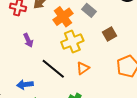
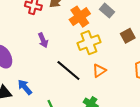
blue arrow: (25, 85) -> (25, 87), moved, turned 56

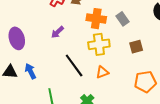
orange cross: (80, 17) -> (96, 19), turned 30
purple arrow: (43, 40) -> (57, 32), turned 56

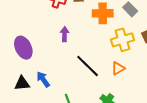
purple arrow: (57, 32) -> (65, 34), turned 144
yellow cross: (99, 44) -> (123, 40), moved

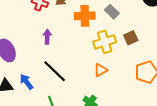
black line: (88, 66) -> (55, 71), moved

